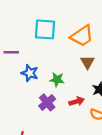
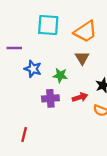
brown triangle: (87, 62) -> (82, 58), moved
purple cross: (47, 102) -> (50, 98), turned 35

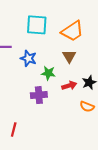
blue star: (33, 69) -> (28, 58), moved
red arrow: (80, 97) -> (69, 86), moved

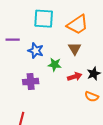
purple cross: (39, 95) -> (31, 82), moved

